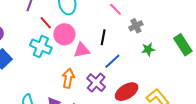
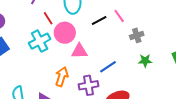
black line: (103, 37) -> (99, 21), moved, turned 42
cyan cross: (41, 47) -> (40, 41), turned 30
purple cross: (96, 83) -> (88, 85), turned 30

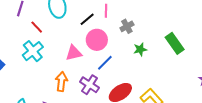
pink line: (119, 16) -> (106, 11), turned 48
pink circle: (65, 33) -> (97, 40), moved
purple cross: (88, 85) -> (89, 85), turned -36

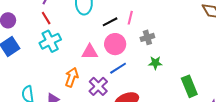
red line: (37, 27) -> (46, 18), moved
green rectangle: (175, 43) -> (189, 86), moved

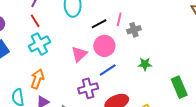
gray cross: (147, 37) -> (134, 30), moved
pink triangle: (90, 52) -> (79, 54), turned -42
orange arrow: (72, 77) -> (37, 79), moved
purple cross: (98, 86) -> (88, 88), turned 30

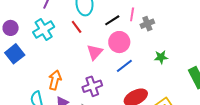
red line: (35, 21) -> (77, 27), moved
cyan cross: (39, 44) -> (44, 29), moved
purple cross: (88, 88) -> (92, 86), moved

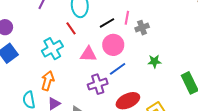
cyan cross: (44, 29) -> (52, 49), moved
pink triangle: (95, 52) -> (88, 54), turned 48
purple cross: (92, 86) -> (98, 84), moved

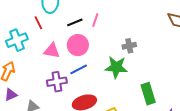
gray cross: (142, 28) -> (129, 46), moved
green star: (154, 61) -> (116, 67), size x1.6

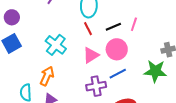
red line: (38, 23) -> (88, 29), moved
cyan cross: (17, 40) -> (56, 45), turned -30
pink triangle: (52, 51) -> (91, 55), turned -42

